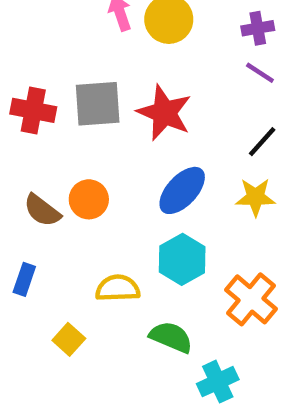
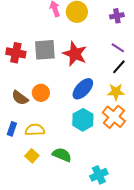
purple line: (260, 73) -> (118, 48), moved
yellow semicircle: (118, 288) -> (35, 130), moved
orange cross: (251, 299) -> (114, 117), moved
green semicircle: (171, 337) -> (62, 155), moved

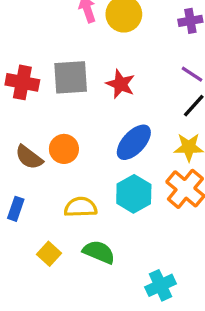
red star: (75, 54) -> (121, 84), size x0.7
yellow semicircle: (35, 130) -> (81, 207), moved

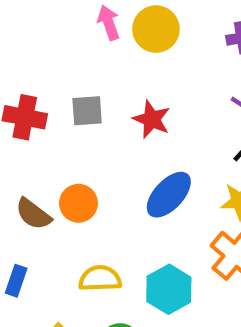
gray square: (71, 77) -> (87, 111), size x0.7
cyan hexagon: (134, 194) -> (169, 289), moved

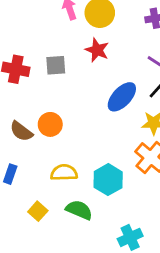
red star: (152, 119) -> (97, 50), moved
blue ellipse: (169, 195) -> (122, 97), moved

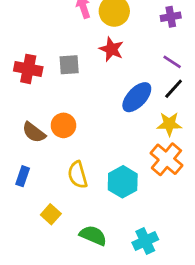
yellow semicircle: (64, 173) -> (78, 175), turned -104
green semicircle: (79, 210) -> (93, 235), moved

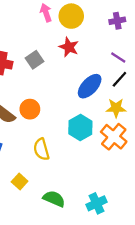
gray square: (69, 65) -> (34, 60), turned -30
cyan hexagon: (123, 182) -> (80, 128), moved

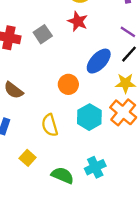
orange circle: (30, 109) -> (68, 84), moved
cyan hexagon: (80, 128) -> (89, 117), moved
cyan cross: (97, 203) -> (95, 167), moved

